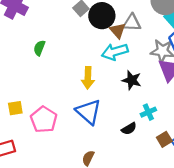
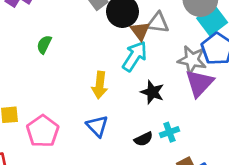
cyan arrow: (115, 52) -> (135, 56), turned 135
blue triangle: (88, 112) -> (97, 126), size x0.7
black semicircle: (129, 129) -> (143, 139), moved

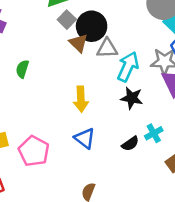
gray triangle: (158, 23) -> (107, 48), moved
brown triangle: (140, 31) -> (78, 43), moved
cyan arrow: (135, 56) -> (128, 67), moved

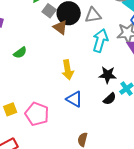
gray triangle: (107, 48) -> (93, 15), moved
green semicircle: (22, 69) -> (20, 53), turned -136
black star: (132, 98) -> (108, 75), moved

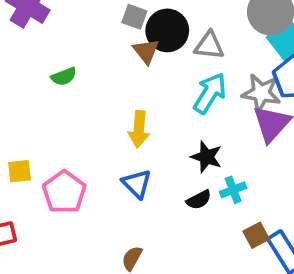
gray square: (49, 11) -> (134, 17), turned -32

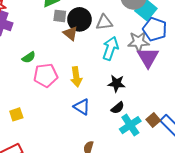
cyan cross: (233, 190) -> (130, 125), moved, size x1.5
pink pentagon: (64, 192) -> (46, 75), moved, turned -30

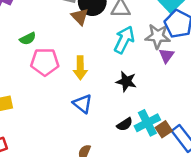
purple triangle: (148, 57) -> (166, 56), size x0.6
black semicircle: (118, 108) -> (125, 124), moved
cyan cross: (130, 125) -> (147, 123), moved

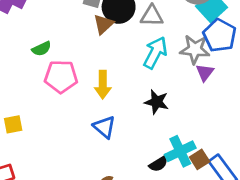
brown triangle: (80, 17) -> (103, 24), turned 30
black semicircle: (125, 124) -> (158, 164), moved

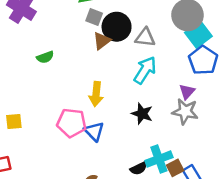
gray star: (195, 49) -> (185, 112), moved
pink pentagon: (61, 77) -> (71, 123), moved

